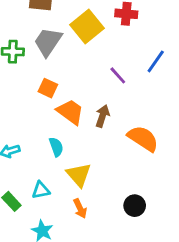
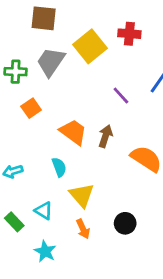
orange square: (48, 88) -> (31, 108), moved, turned 30
cyan triangle: (41, 190) -> (44, 211), turned 42
black circle: (135, 206) -> (125, 223), moved

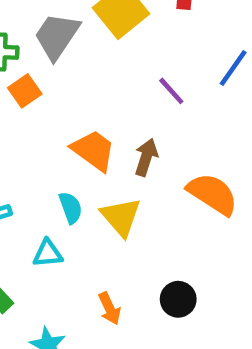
orange square: (31, 108) -> (25, 91), moved
yellow triangle: (82, 195) -> (121, 217), moved
cyan triangle: (44, 211) -> (48, 253), moved, turned -36

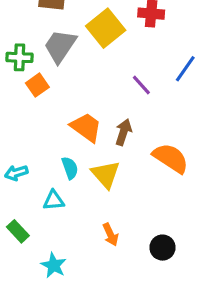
black circle: (178, 299) -> (162, 248), moved
orange arrow: (109, 308) -> (111, 235), moved

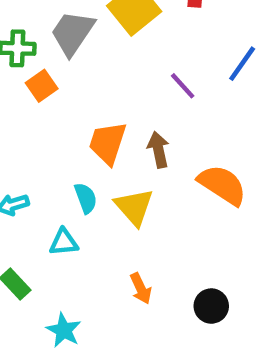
orange trapezoid: (86, 127) -> (108, 143), turned -108
brown arrow: (124, 132) -> (158, 150), turned -30

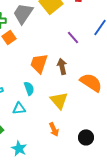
yellow triangle: (134, 207) -> (59, 100), moved

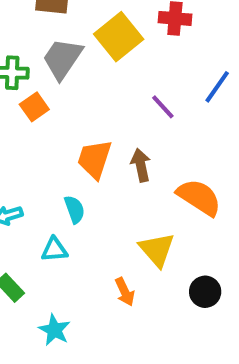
yellow triangle: (59, 100) -> (157, 250), moved
black circle: (86, 137) -> (205, 292), moved

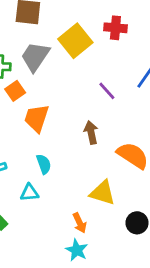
orange trapezoid: (95, 159) -> (37, 118), moved
yellow triangle: (157, 250) -> (103, 193), turned -32
cyan star: (54, 330) -> (77, 250), moved

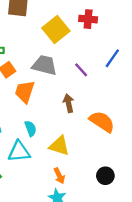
gray trapezoid: (35, 57) -> (44, 65), moved, turned 70
cyan triangle: (29, 193) -> (19, 152), size x1.5
yellow triangle: (103, 193) -> (59, 146), moved

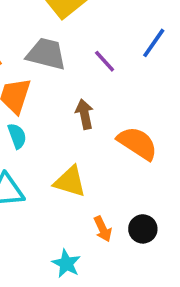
cyan semicircle: (31, 129) -> (17, 136), moved
orange arrow: (59, 176) -> (103, 229), moved

